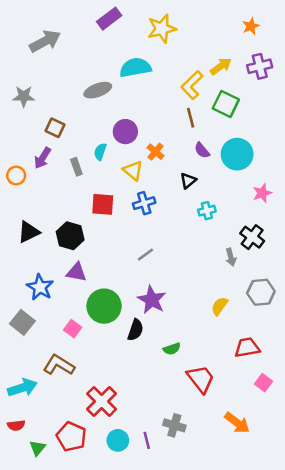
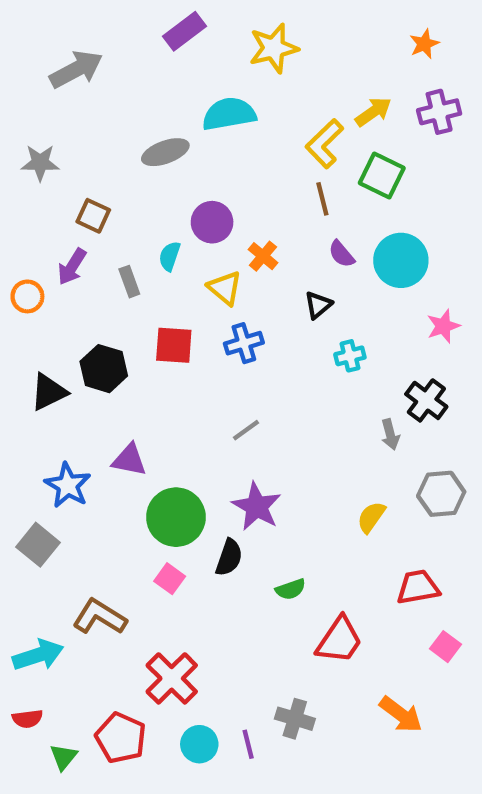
black hexagon: (70, 236) -> (104, 369), moved
pink square: (73, 329) -> (170, 579), moved
red trapezoid: (201, 379) -> (339, 640), turned 72

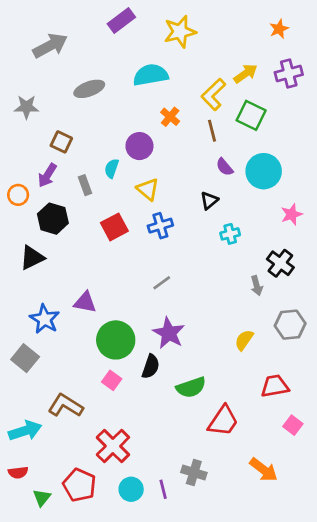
gray ellipse: (165, 152) -> (89, 89), moved
orange cross: (263, 256) -> (170, 117), moved
red square: (174, 345) -> (114, 227), turned -32
black hexagon: (104, 369) -> (53, 219), moved
green semicircle: (291, 589) -> (191, 387), size x1.5

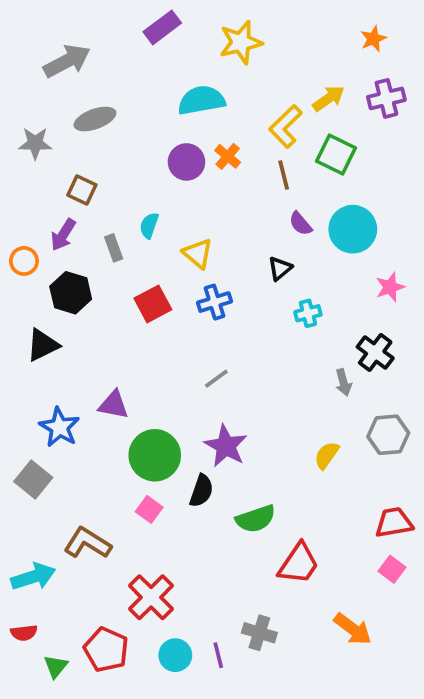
gray ellipse: (89, 89) -> (95, 119), moved
purple circle: (139, 146) -> (186, 162), moved
red trapezoid: (275, 386) -> (394, 523), moved

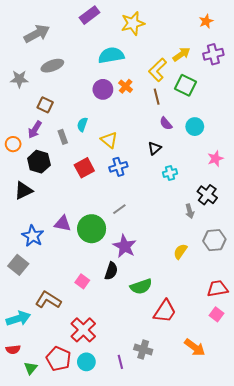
cyan circle: (353, 229) -> (195, 127), size x0.7
green circle: (155, 455) -> (92, 229), moved
cyan circle: (175, 655) -> (86, 362), moved

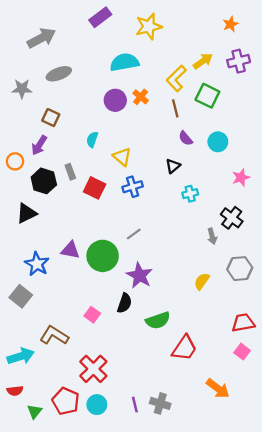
gray rectangle: (63, 137) -> (70, 172), moved
red square: (84, 168) -> (95, 188), turned -36
gray cross: (143, 349) -> (160, 403), moved

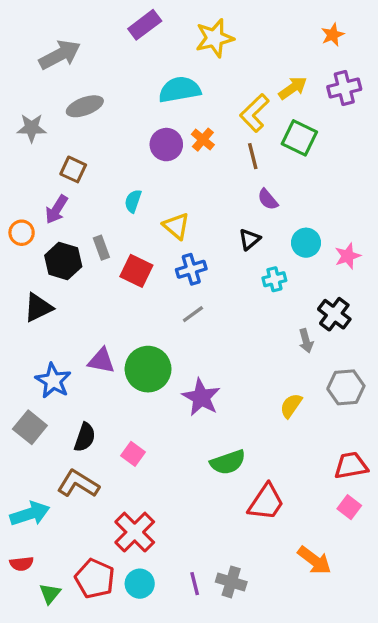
cyan circle: (218, 142) -> (306, 243), moved
gray line: (134, 234) -> (193, 314), moved
black semicircle: (124, 303) -> (85, 437), moved

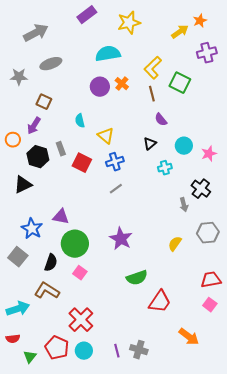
yellow arrow: (293, 88) -> (180, 32), moved
cyan semicircle: (133, 201) -> (80, 121), turned -32
green circle: (148, 369) -> (75, 244), moved

